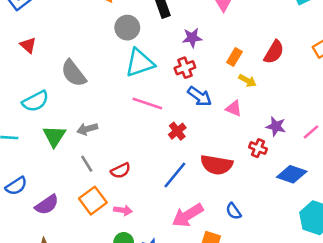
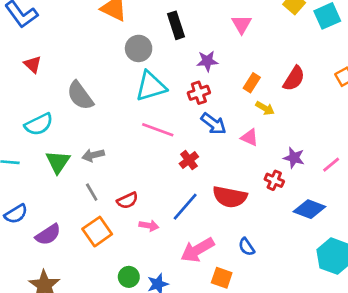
pink arrow: (123, 210) -> (149, 226), moved

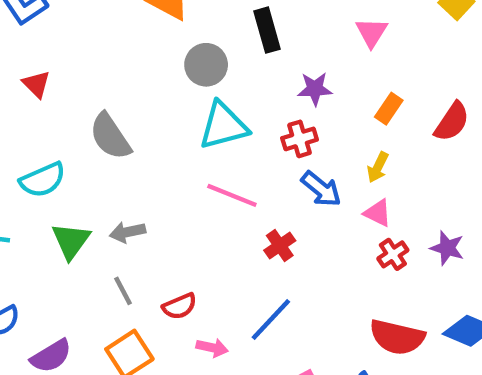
orange rectangle: (252, 83) -> (389, 109), moved
yellow arrow: (265, 108) -> (378, 167), moved, turned 84
red cross: (274, 180) -> (393, 254), moved, turned 30
red semicircle: (230, 197) -> (397, 337), moved

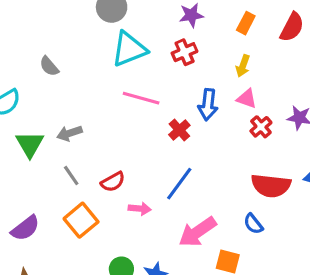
gray semicircle: (110, 136) -> (49, 66), size x0.6
blue arrow: (321, 189) -> (208, 105), moved, turned 64

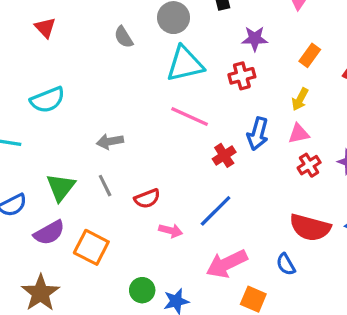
gray semicircle: (49, 66) -> (124, 37), moved
pink triangle: (247, 99) -> (299, 134), turned -40
green triangle: (30, 144) -> (61, 187), moved
orange square: (81, 220) -> (91, 247), moved, turned -32

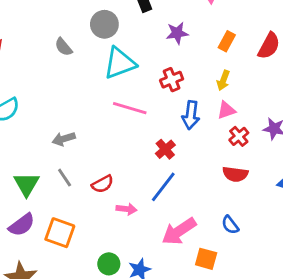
red cross: (242, 76) -> (172, 80), moved
red cross: (224, 155) -> (165, 149), moved
red semicircle: (310, 227) -> (235, 174), moved, size x0.7

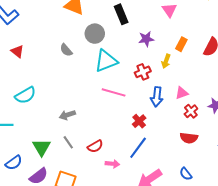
yellow arrow: (223, 80) -> (166, 61), moved

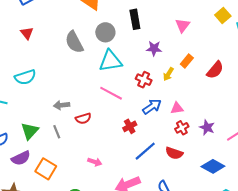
gray semicircle: (66, 50) -> (74, 42), size x1.6
red cross: (143, 72) -> (144, 80), turned 35
blue arrow: (157, 97) -> (152, 107), turned -144
red semicircle: (95, 146) -> (83, 118), moved
blue line: (138, 148) -> (145, 151), moved

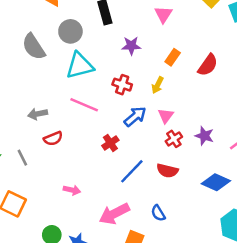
yellow arrow: (168, 74) -> (158, 85), moved
gray arrow: (62, 105) -> (38, 114), moved
pink triangle: (177, 108) -> (166, 116), turned -40

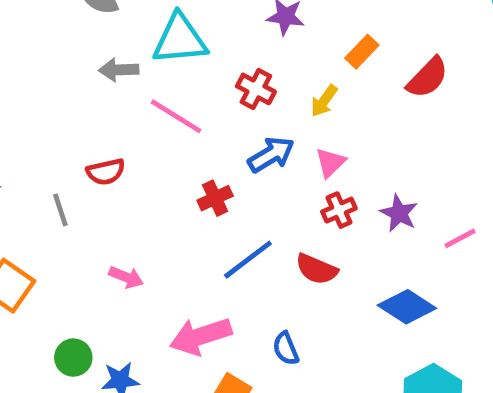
gray arrow: (38, 114) -> (119, 70), moved
gray line: (22, 158) -> (60, 210), moved

